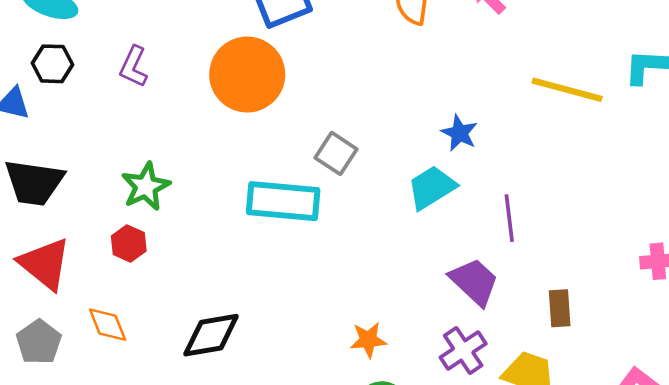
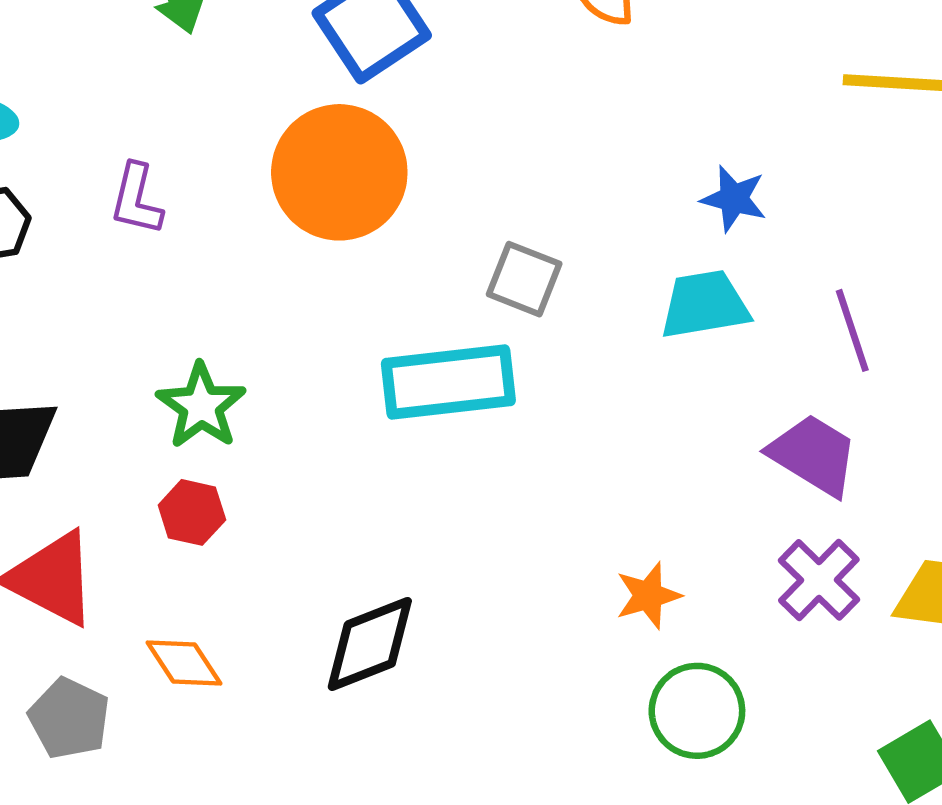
cyan trapezoid: (432, 188) -> (705, 305), turned 34

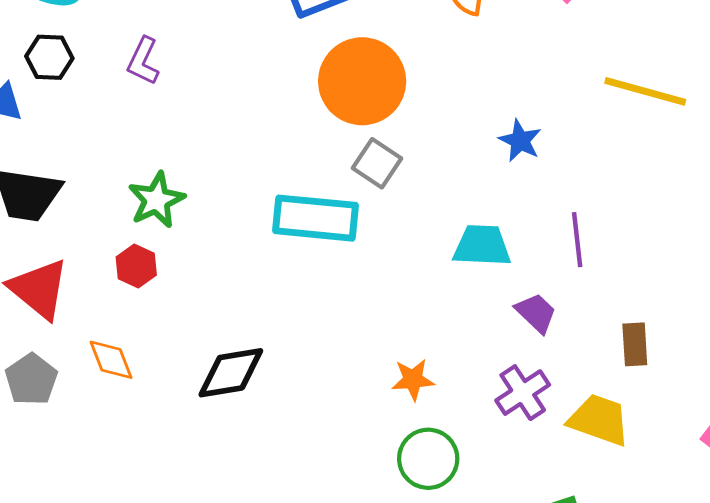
orange circle: (339, 172) -> (362, 81), moved
cyan trapezoid: (705, 305) -> (482, 246), moved
purple trapezoid: (814, 455) -> (536, 313), size x0.7

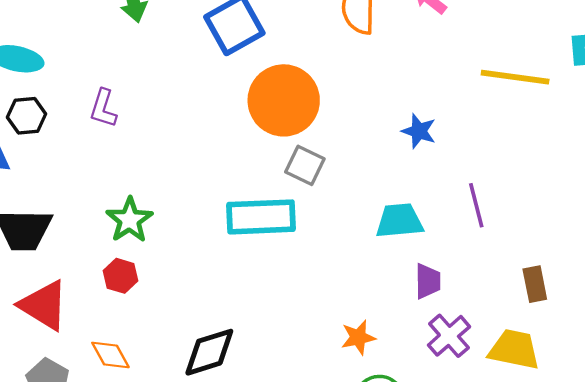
purple trapezoid: (536, 313) -> (428, 281), moved, turned 54

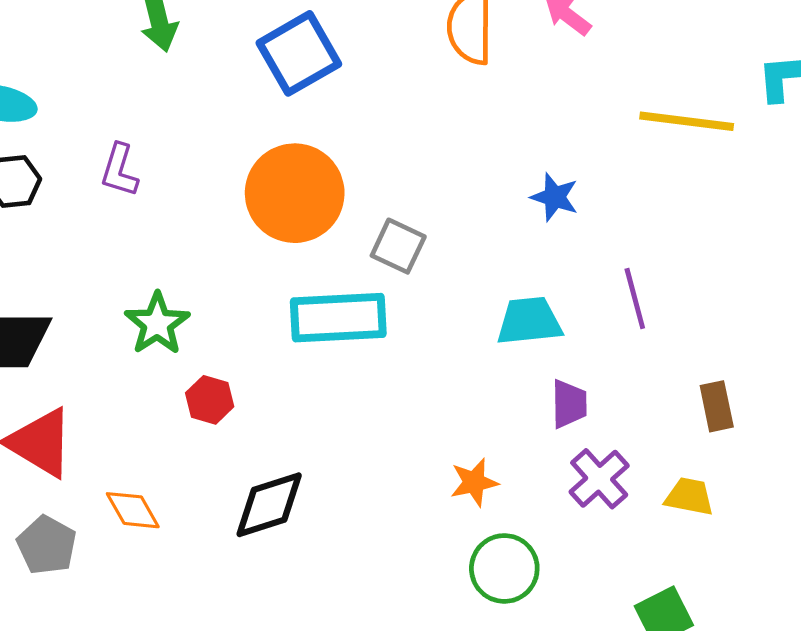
orange circle: (284, 100) -> (295, 193), moved
red hexagon: (120, 276) -> (210, 400), moved
yellow trapezoid: (514, 349) -> (689, 497), size x0.7

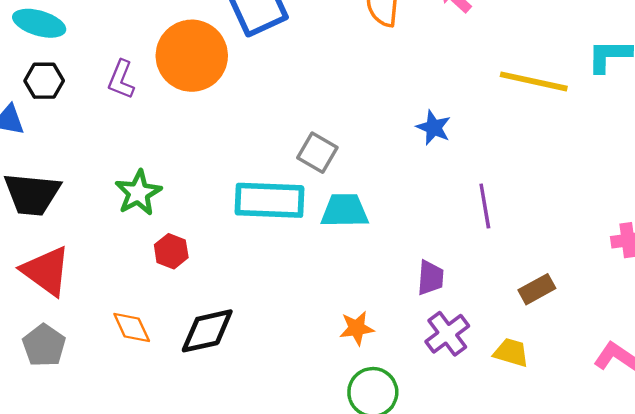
orange circle: (295, 193) -> (192, 56), moved
cyan trapezoid: (529, 321) -> (345, 211), moved
brown rectangle: (717, 406) -> (537, 289), turned 68
orange diamond: (133, 510) -> (132, 328), moved

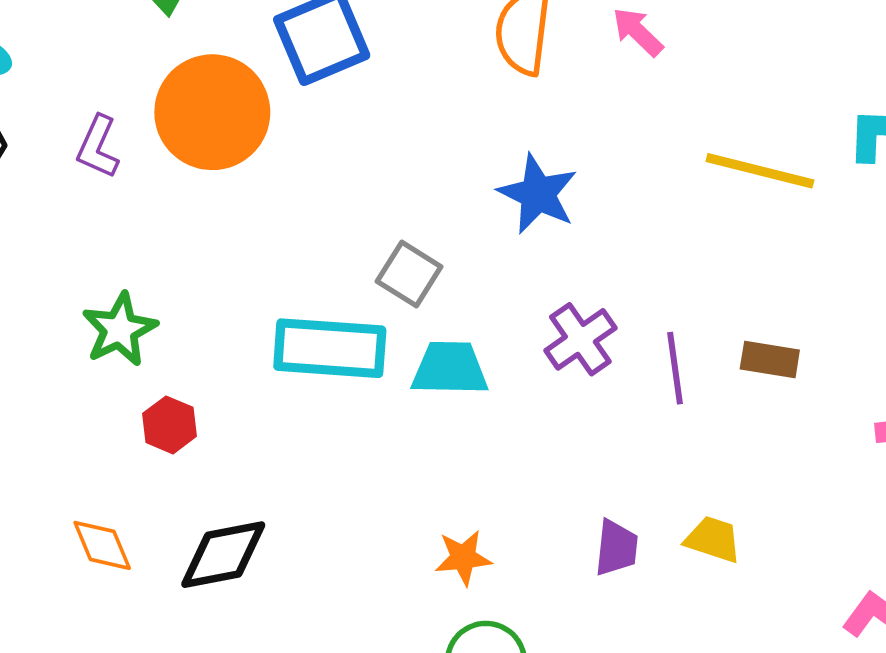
blue star: (434, 128) -> (538, 194), moved, size x1.4
purple trapezoid: (430, 278) -> (616, 548), moved
brown rectangle: (537, 289) -> (770, 360), moved, turned 36
purple cross: (447, 334) -> (580, 339), moved
yellow trapezoid: (511, 353) -> (713, 539), moved

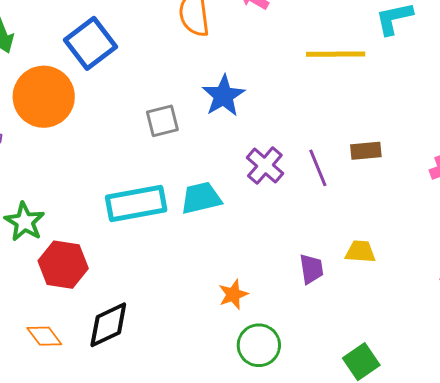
blue star: (538, 194) -> (223, 96), turned 30
gray square: (409, 274) -> (162, 121), moved, turned -32
red hexagon: (169, 425) -> (63, 265), size x1.6

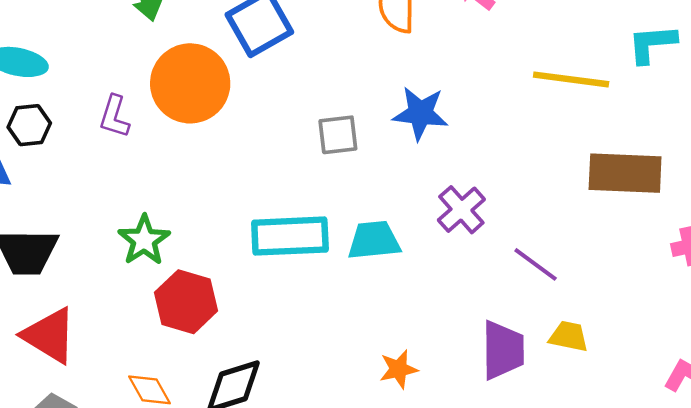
blue star: (223, 96) -> (420, 113), turned 30
brown rectangle: (366, 151) -> (625, 173), moved, size x1.8
purple line: (318, 168) -> (536, 264), moved, turned -39
purple trapezoid: (311, 269) -> (503, 350), size x1.5

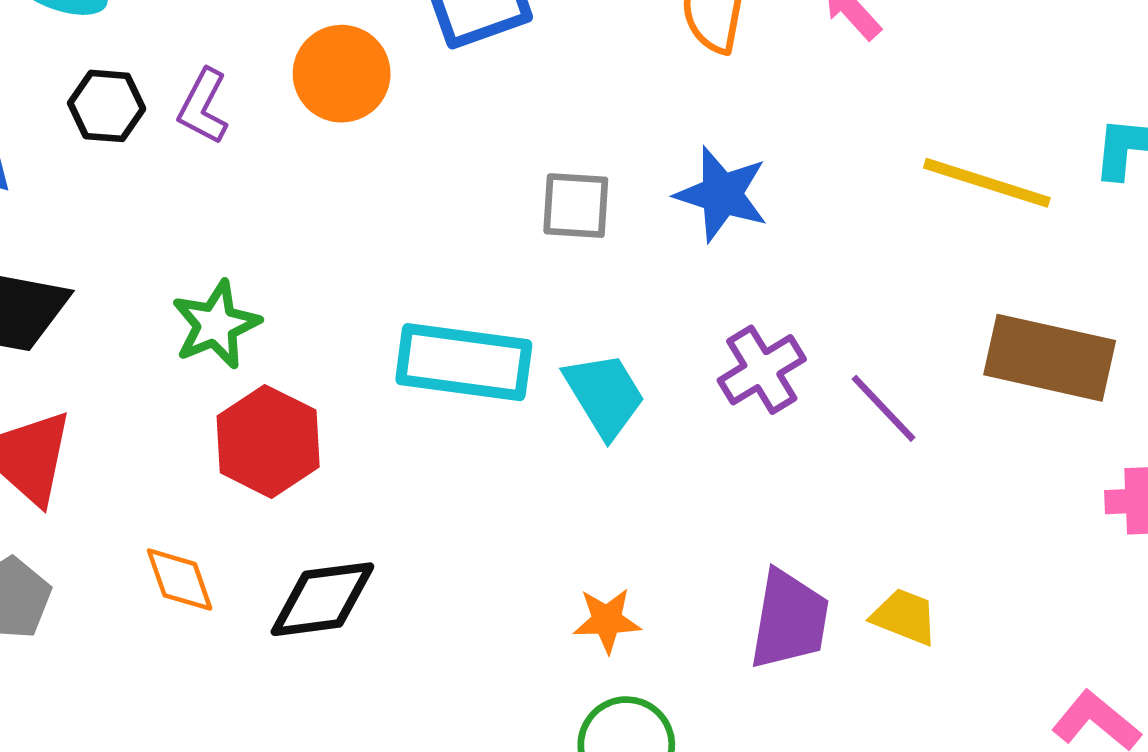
orange circle: (190, 83) -> (342, 74), size x0.7
black hexagon: (29, 125) -> (107, 106), moved
cyan trapezoid: (374, 240) -> (605, 395), turned 54
purple line: (536, 264) -> (884, 408), moved

